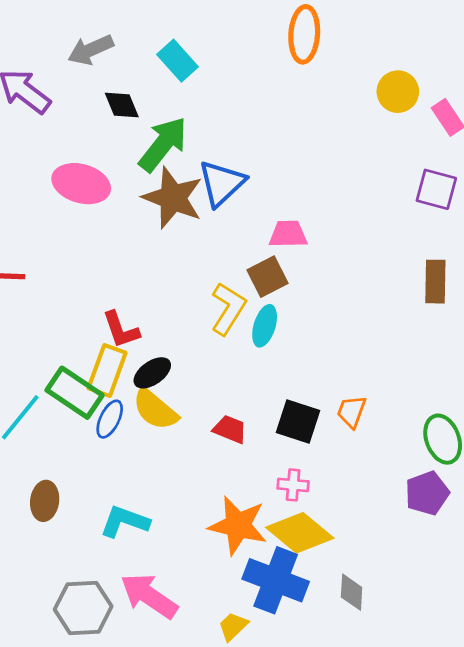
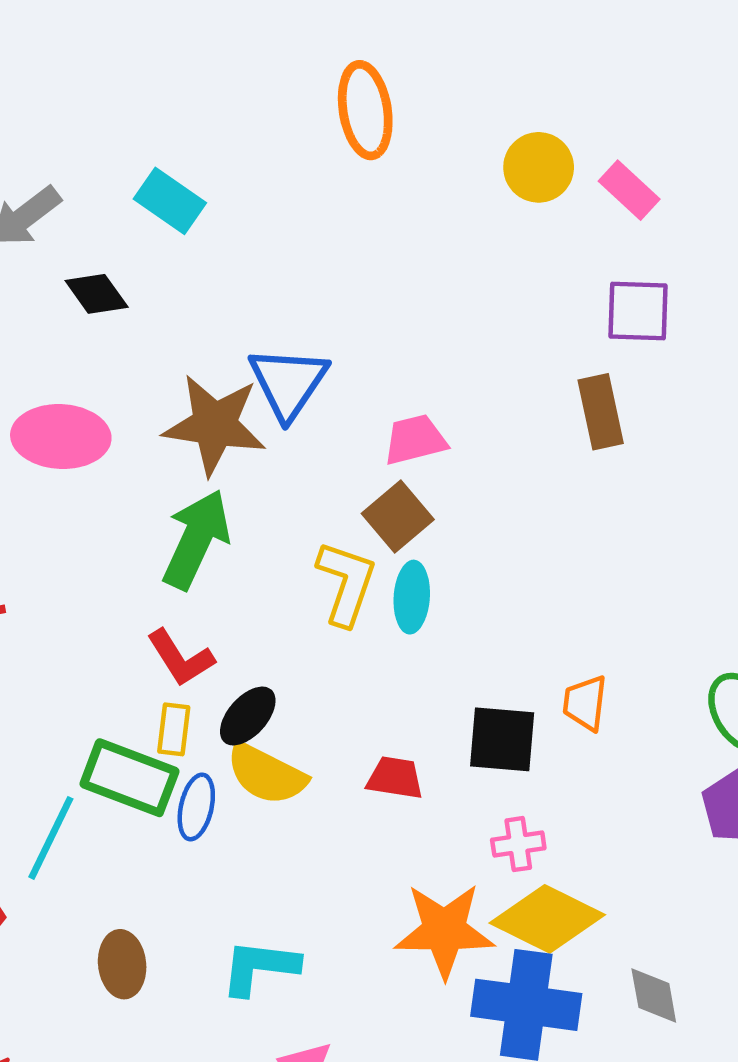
green arrow: (163, 144) -> (196, 539), moved
brown rectangle: (435, 282) -> (601, 412), moved
yellow rectangle: (107, 371) -> (174, 729), size x0.6

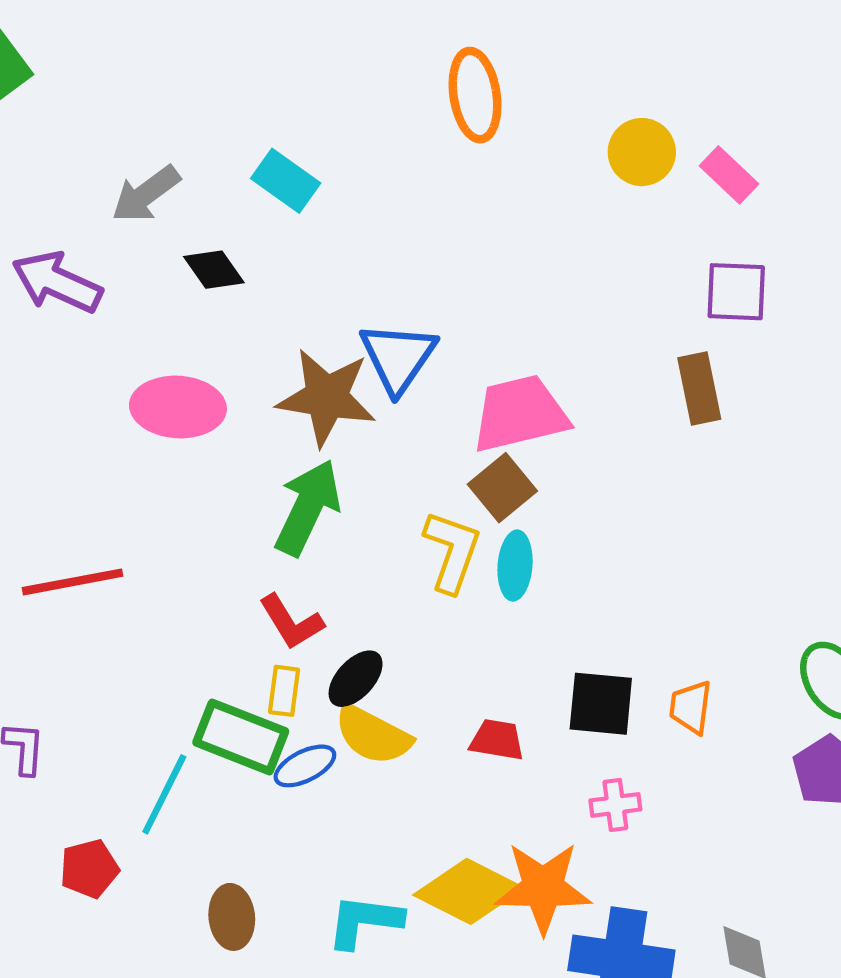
pink trapezoid: (415, 440) -> (520, 414), size x1.6
orange trapezoid: (585, 703) -> (691, 707), moved
blue ellipse: (196, 807) -> (305, 766), turned 50
yellow diamond: (547, 919) -> (469, 891), moved

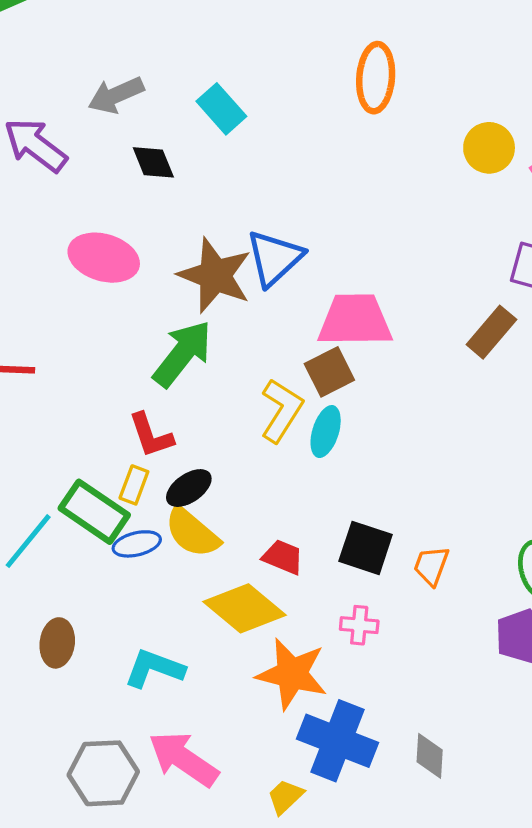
brown rectangle: (699, 389) -> (491, 332), turned 39
yellow diamond: (469, 891) -> (244, 608), moved

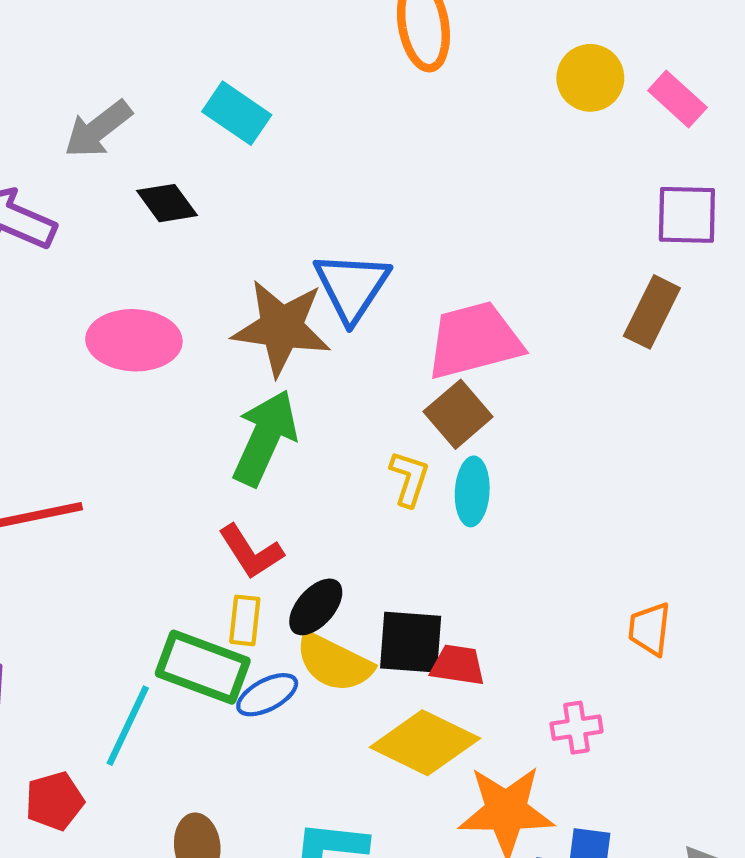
yellow L-shape: (282, 410) -> (409, 479), size x0.7
black square: (366, 548) -> (411, 642), moved

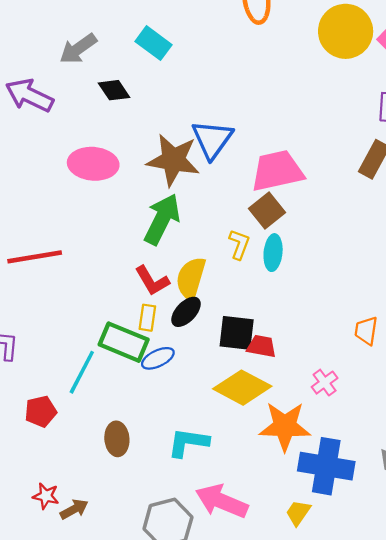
yellow circle: (590, 78) -> (346, 31), size x1.5
yellow semicircle: (334, 663) -> (191, 278), moved, turned 78
pink cross: (577, 728) -> (325, 383), turned -30

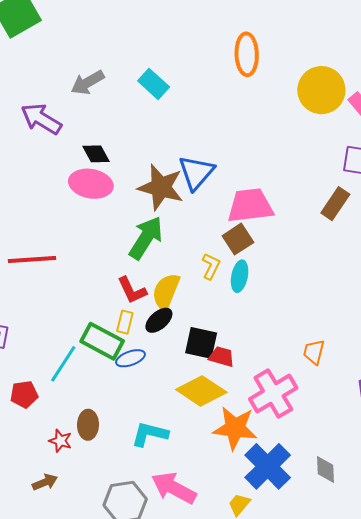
black diamond: (114, 90) -> (96, 154), moved
pink cross: (325, 383) -> (273, 394), size x2.0
blue cross: (326, 466) -> (268, 466), turned 30
red star: (46, 496) -> (60, 441), moved

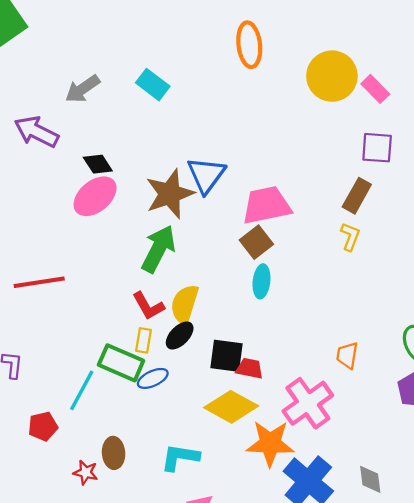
pink ellipse: (91, 184) -> (95, 196), turned -45
brown star: (161, 187) -> (170, 194), turned -30
yellow L-shape: (211, 266) -> (350, 237), moved

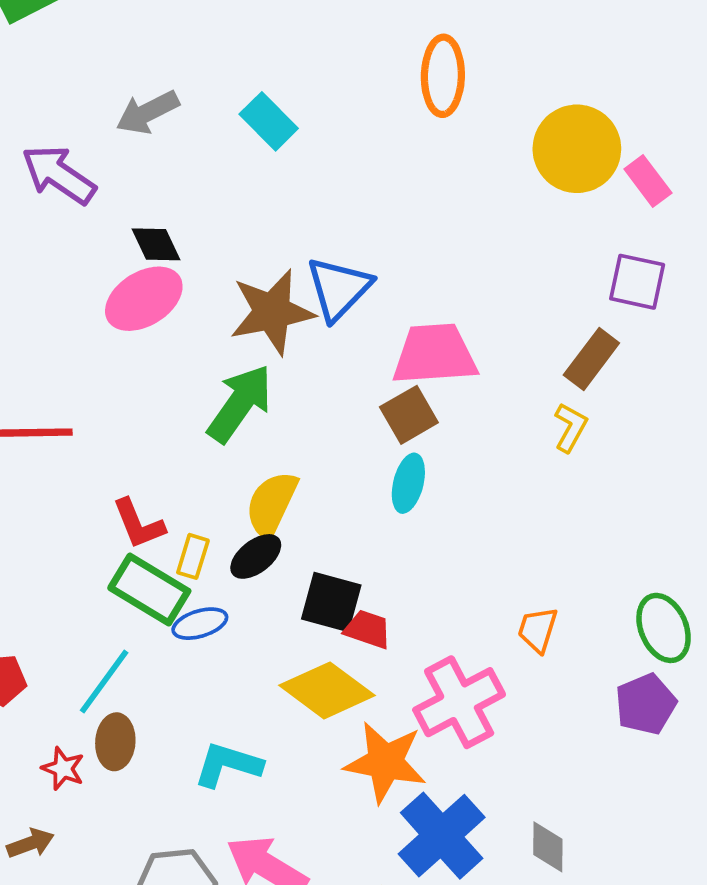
red L-shape: (148, 306) -> (138, 524), moved
cyan line: (82, 390) -> (104, 682), moved

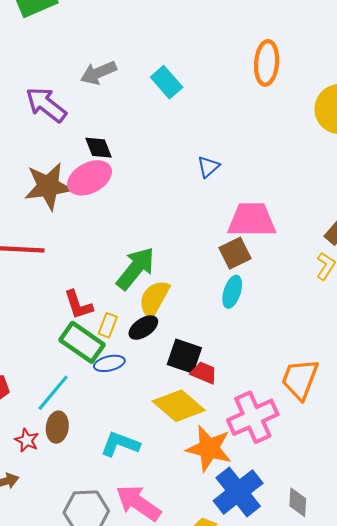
blue triangle: (339, 288) -> (208, 167), moved, size x0.6
brown star: (272, 312) -> (48, 186), moved
green arrow: (240, 403) -> (136, 268), moved
orange trapezoid: (538, 630) -> (300, 379), size x1.6

